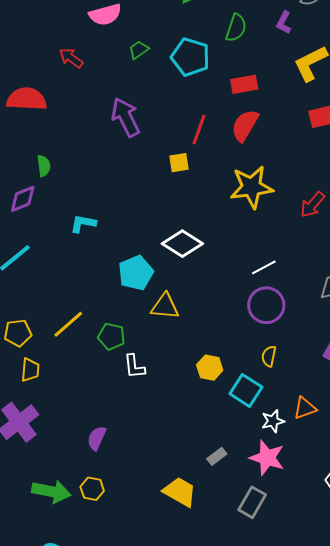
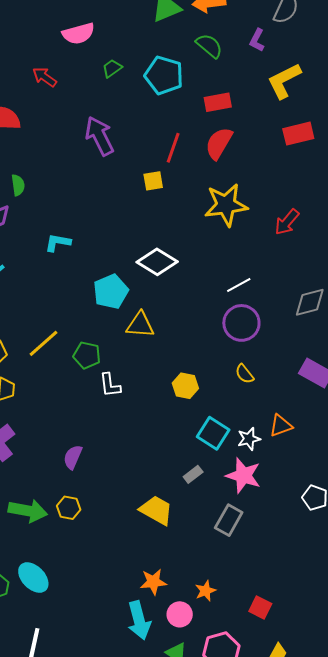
green semicircle: (236, 28) -> (209, 46), turned -68
yellow semicircle: (269, 356) -> (244, 374), turned -50
cyan square: (246, 390) -> (213, 433), moved

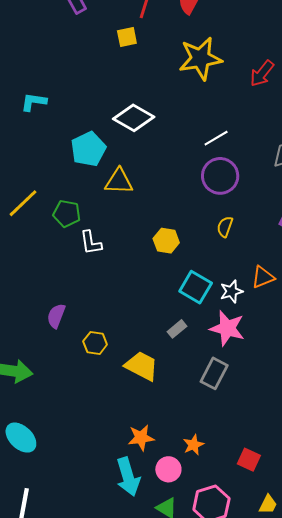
yellow semicircle: (244, 374) -> (225, 227), turned 60
yellow hexagon: (69, 508) -> (95, 343), moved

